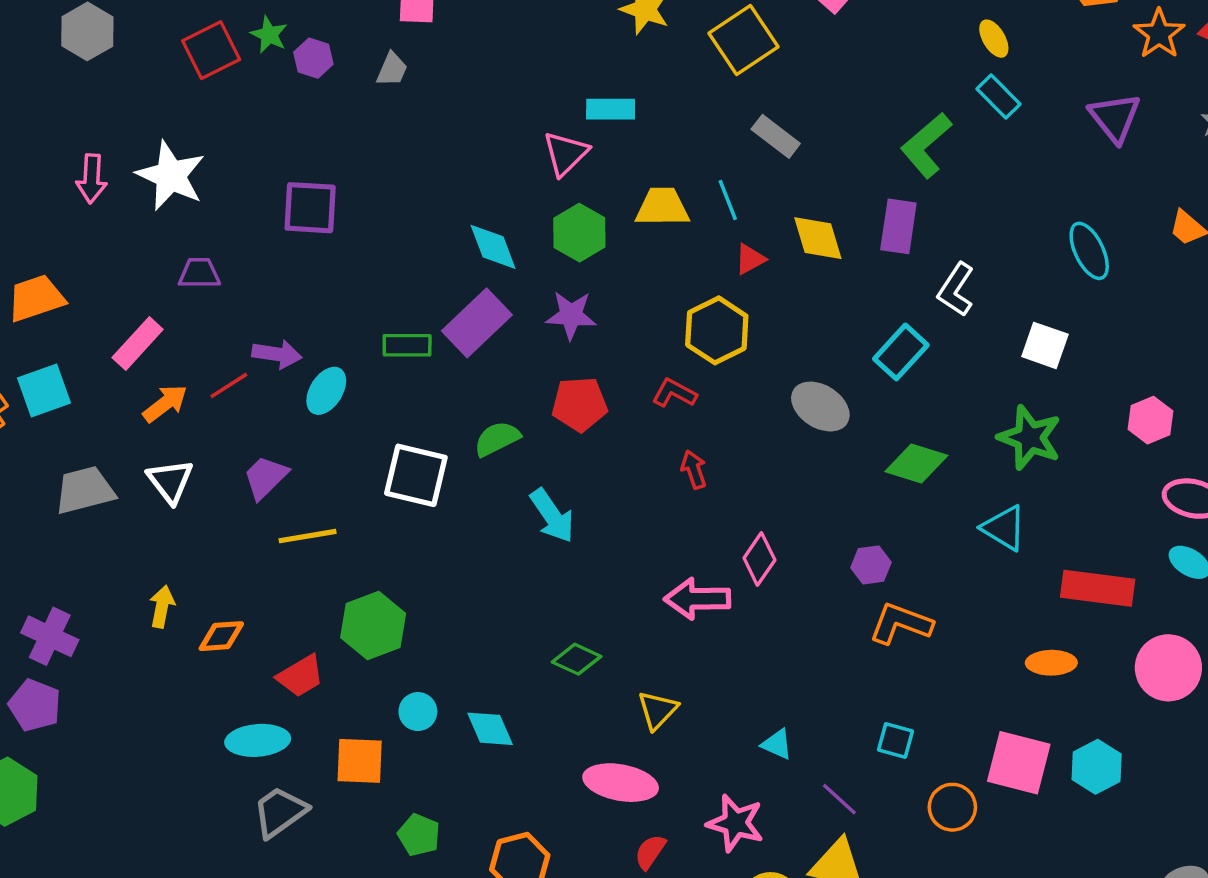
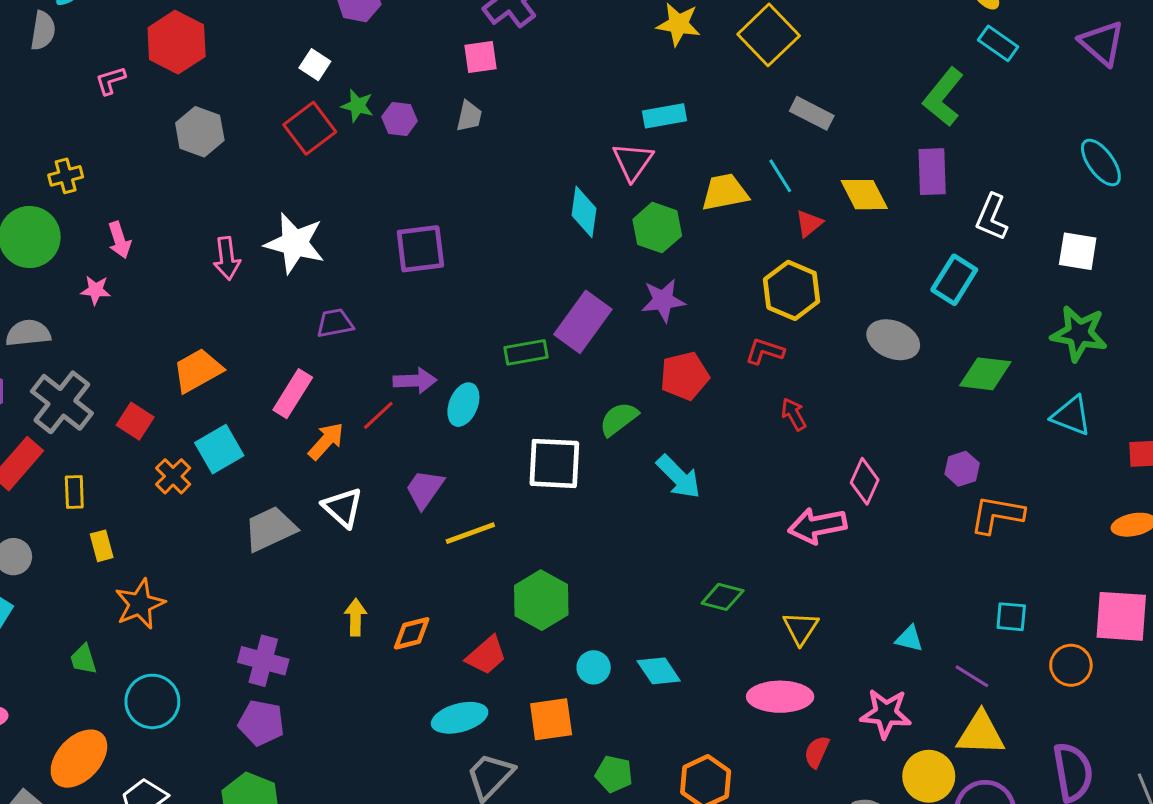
cyan diamond: (493, 247) -> (584, 212), moved, turned 39

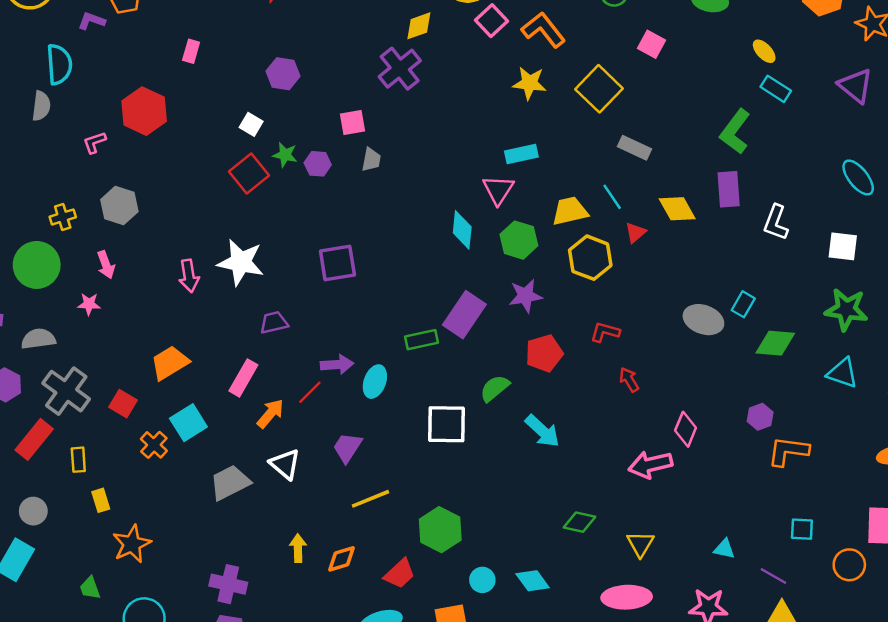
pink square: (481, 57) -> (353, 122), moved
gray hexagon: (200, 132) -> (119, 206), moved
cyan rectangle: (954, 280) -> (743, 304), moved, size x0.7
yellow hexagon: (792, 290) -> (590, 258), moved
yellow line: (470, 533) -> (371, 499), moved

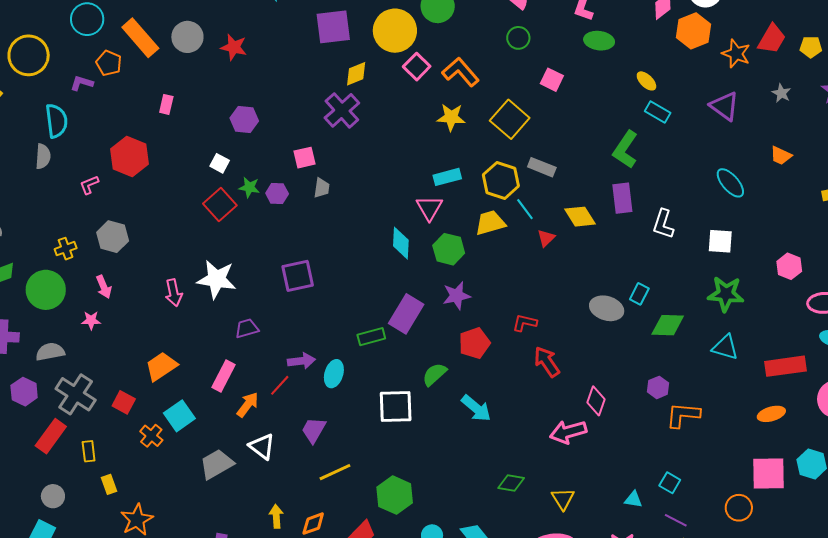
yellow hexagon: (590, 258) -> (501, 180), moved
red arrow: (629, 380) -> (547, 362), size x1.5
cyan square: (802, 529) -> (670, 483), moved, turned 30

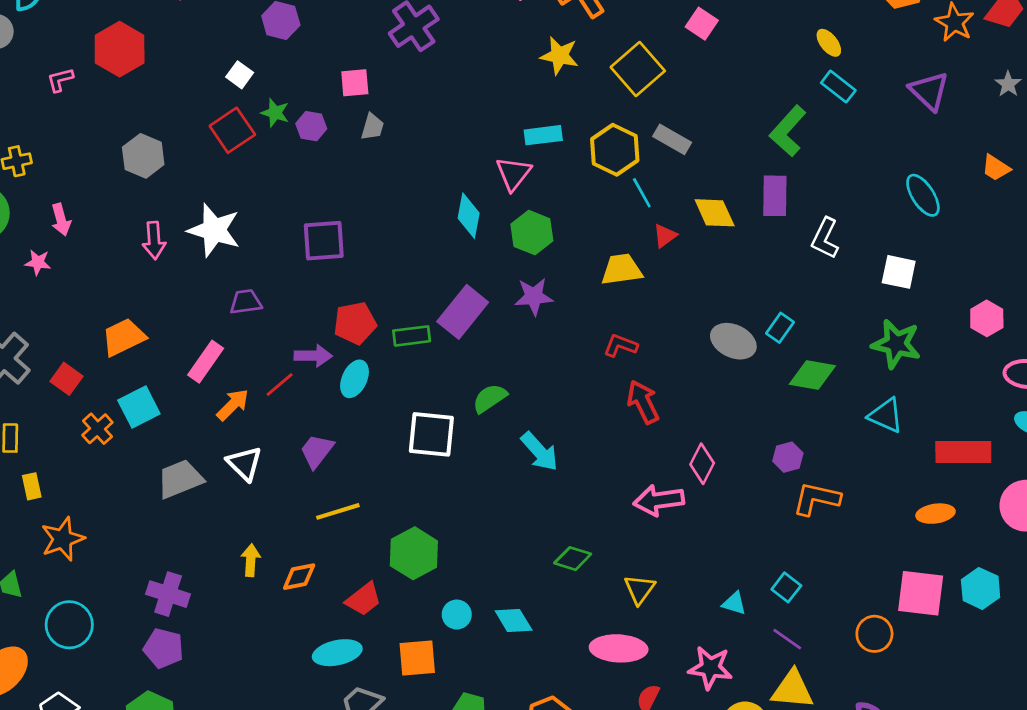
yellow trapezoid: (490, 223) -> (622, 270), moved
gray hexagon: (113, 237) -> (143, 156), moved
red pentagon: (474, 343) -> (355, 323), moved

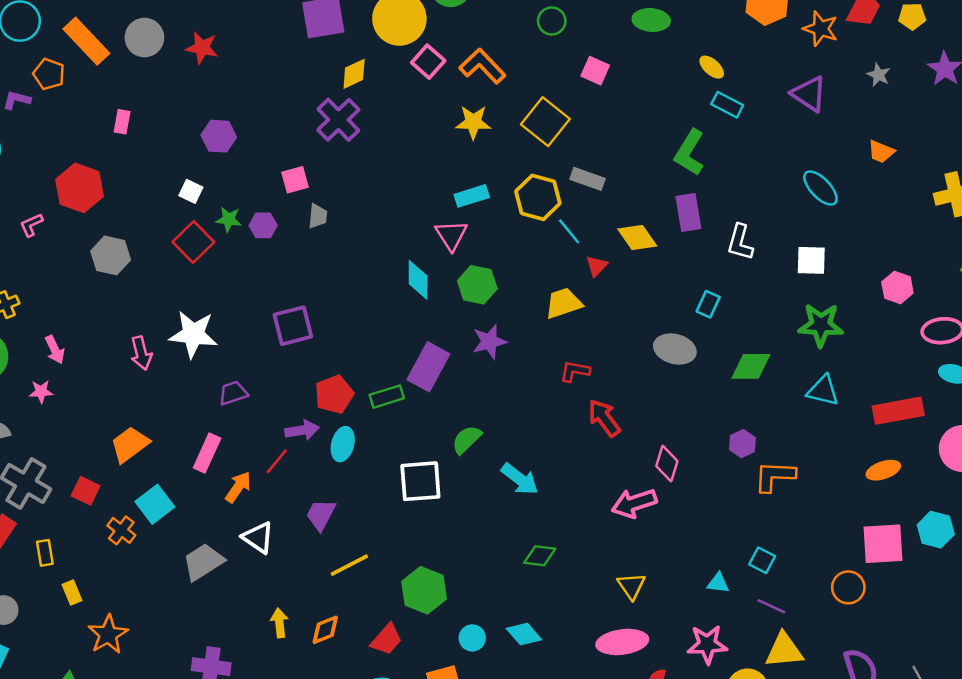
gray hexagon: (143, 156) -> (111, 255), moved
cyan rectangle: (780, 328) -> (708, 304), moved
green diamond: (573, 559) -> (540, 556), moved

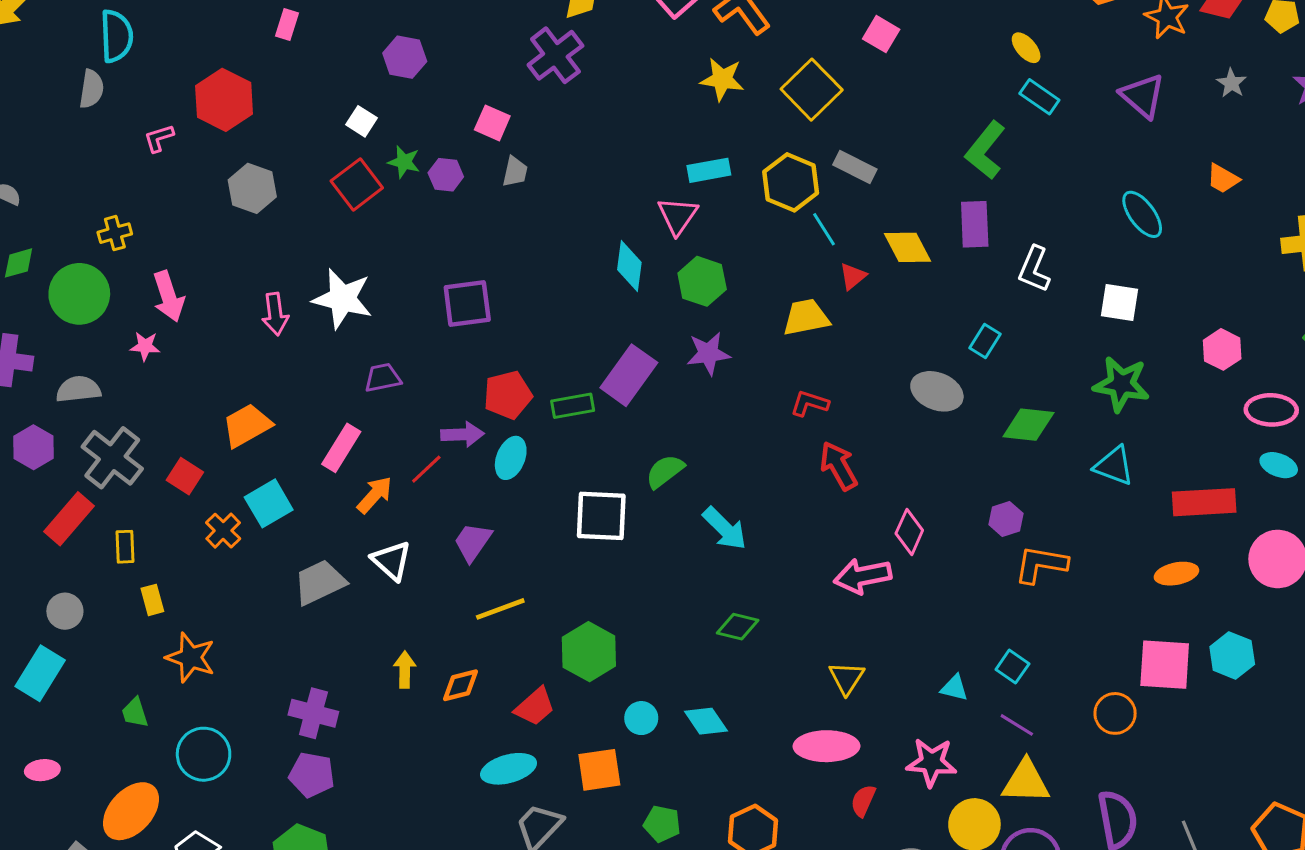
pink square: (295, 180) -> (492, 123), turned 32
pink arrow: (55, 350) -> (169, 296), size x1.4
orange star: (108, 634) -> (191, 658), turned -30

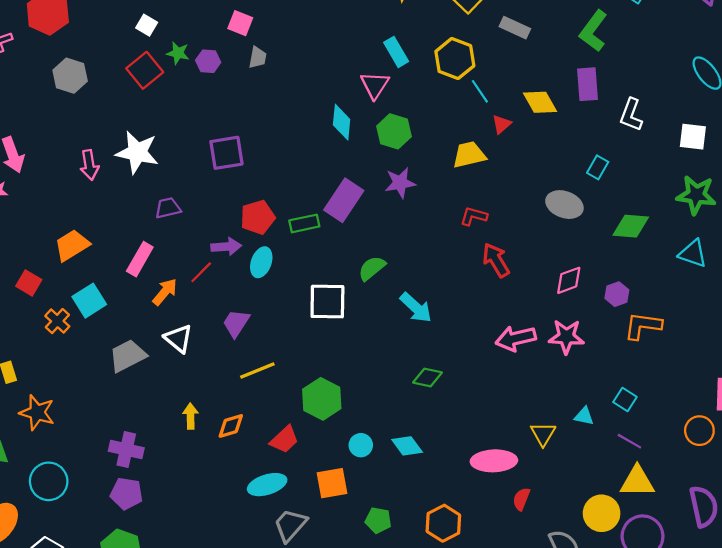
gray rectangle: (855, 167) -> (515, 28), moved
cyan rectangle: (709, 170) -> (396, 52), turned 72
pink diamond: (909, 532) -> (569, 280), moved, turned 48
yellow triangle: (847, 678) -> (543, 434), moved
pink star: (932, 762) -> (566, 337), moved

